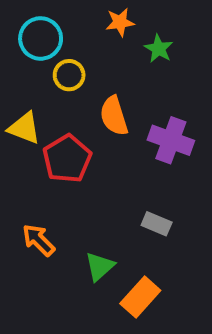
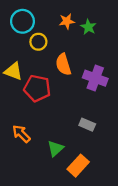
orange star: (120, 22) -> (67, 21), moved
red pentagon: (67, 159) -> (37, 88), turned -30

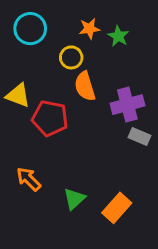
yellow circle: (38, 42) -> (71, 57), moved
purple cross: (95, 78) -> (127, 105), turned -35
gray rectangle: (87, 125) -> (140, 136), moved
orange rectangle: (78, 166) -> (117, 208), moved

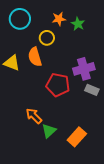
orange semicircle: (85, 86) -> (35, 57), moved
red pentagon: (50, 118) -> (58, 85), moved
orange arrow: (29, 179) -> (34, 116), moved

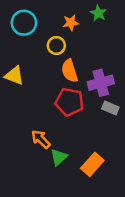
green star: (78, 24) -> (98, 13), moved
orange semicircle: (35, 57) -> (70, 71), moved

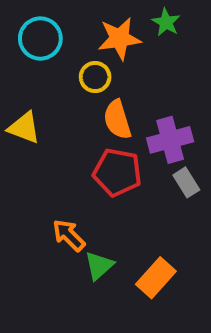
orange star: (71, 23) -> (119, 38), size x1.5
gray rectangle: (110, 108) -> (186, 182), turned 35

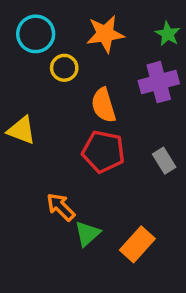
green star: (166, 22) -> (168, 34), moved
yellow circle: (95, 77) -> (64, 68), moved
yellow triangle: (24, 128) -> (21, 130), moved
purple cross: (170, 140) -> (159, 82), moved

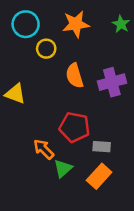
purple cross: (159, 82) -> (112, 82), moved
red pentagon: (103, 152) -> (75, 127), moved
gray rectangle: (164, 161) -> (102, 147), moved, turned -54

